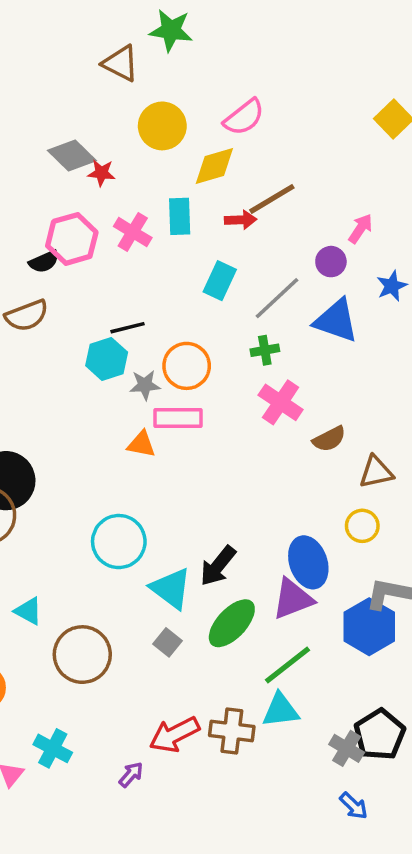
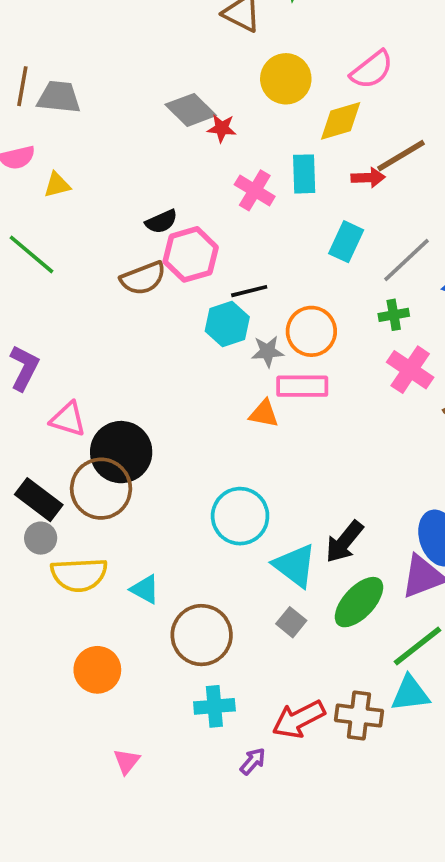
pink hexagon: (72, 239) -> (191, 254), moved
cyan cross: (53, 748) -> (214, 706), moved, turned -33

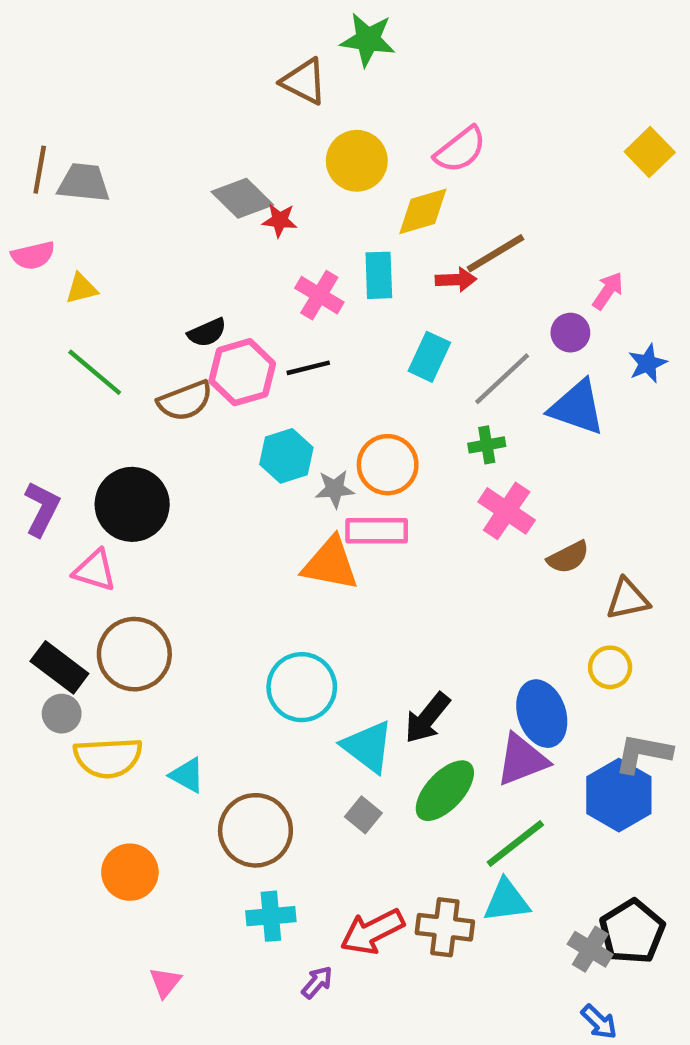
green line: (31, 254) -> (95, 372), moved
black line: (249, 291) -> (308, 368), moved
orange triangle: (264, 414) -> (330, 564), size x1.6
black circle: (121, 452) -> (132, 504), moved

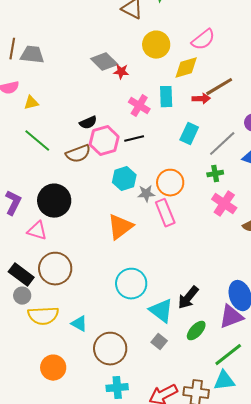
pink rectangle: (377, 531) -> (165, 213), turned 68
orange triangle: (330, 564) -> (120, 227), moved, turned -48
green ellipse: (445, 791) -> (196, 331), size x0.7

